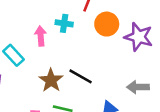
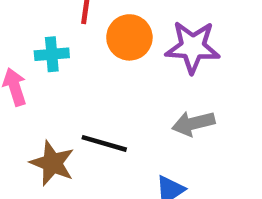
gray arrow: (138, 87) -> (193, 123), moved

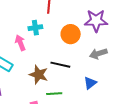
orange circle: (129, 37) -> (71, 34), moved

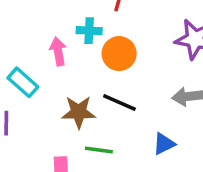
orange circle: (71, 34) -> (119, 54), moved
brown star: (39, 75) -> (79, 112), turned -30

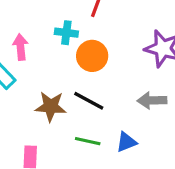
pink arrow: (58, 51) -> (21, 47), moved
green line: (99, 150) -> (88, 141), moved

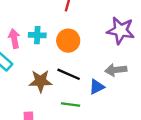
cyan cross: (66, 33) -> (37, 35), moved
blue triangle: (126, 142) -> (97, 87), moved

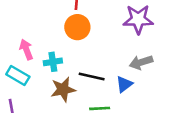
cyan cross: (37, 35) -> (53, 62), moved
orange circle: (68, 41) -> (77, 27), moved

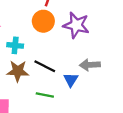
purple star: (138, 19) -> (76, 25), moved
blue triangle: (124, 84) -> (71, 80), turned -35

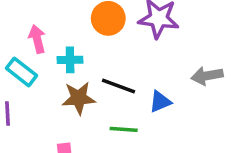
gray arrow: (90, 65) -> (207, 76), moved
blue triangle: (71, 80) -> (160, 102), turned 42

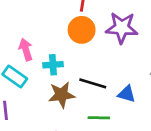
blue triangle: (160, 102) -> (127, 94), turned 42

